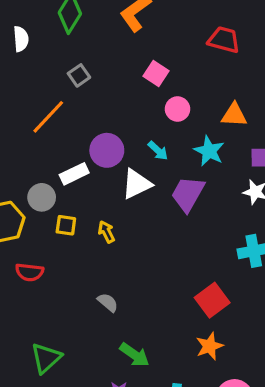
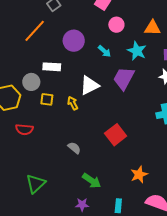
purple circle: (107, 150) -> (74, 41), moved
white rectangle: (74, 174) -> (52, 67), turned 30
white triangle: (137, 184) -> (89, 85), moved
red square: (212, 300) -> (116, 135), moved

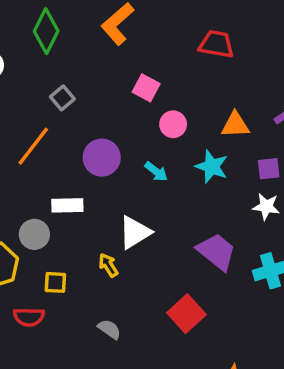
purple trapezoid: (124, 78) -> (216, 252), moved, turned 105
yellow square: (47, 99) -> (55, 282), moved
gray semicircle: (74, 148) -> (109, 329), moved

